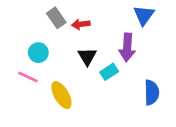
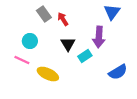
red arrow: (81, 24) -> (63, 19), turned 64
blue semicircle: (152, 92) -> (118, 72), turned 60
yellow ellipse: (61, 95) -> (48, 74), turned -35

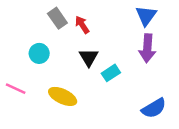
purple arrow: (99, 37) -> (147, 48), moved
pink line: (22, 60) -> (16, 89), moved
blue semicircle: (118, 72) -> (154, 108), moved

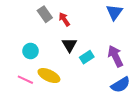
purple arrow: (147, 48) -> (115, 56), moved, turned 150
cyan circle: (39, 53) -> (31, 51), moved
pink line: (16, 89) -> (25, 80), moved

